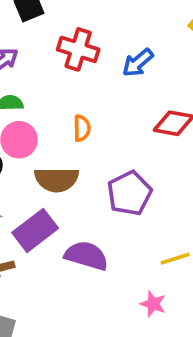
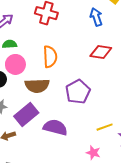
blue arrow: (138, 63) -> (96, 17), moved, turned 114
orange semicircle: (82, 128) -> (50, 57), size x1.5

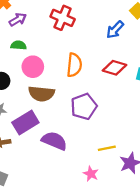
blue arrow: (96, 17) -> (115, 30), turned -126
orange semicircle: (50, 57) -> (74, 65), moved
pink circle: (15, 64) -> (33, 67), moved

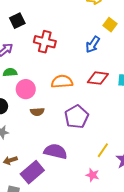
orange semicircle: (74, 65) -> (62, 82), turned -90
brown semicircle: (41, 94) -> (37, 112), size x0.6
purple rectangle: (25, 123) -> (32, 172), moved
yellow line: (107, 148) -> (103, 150), turned -35

